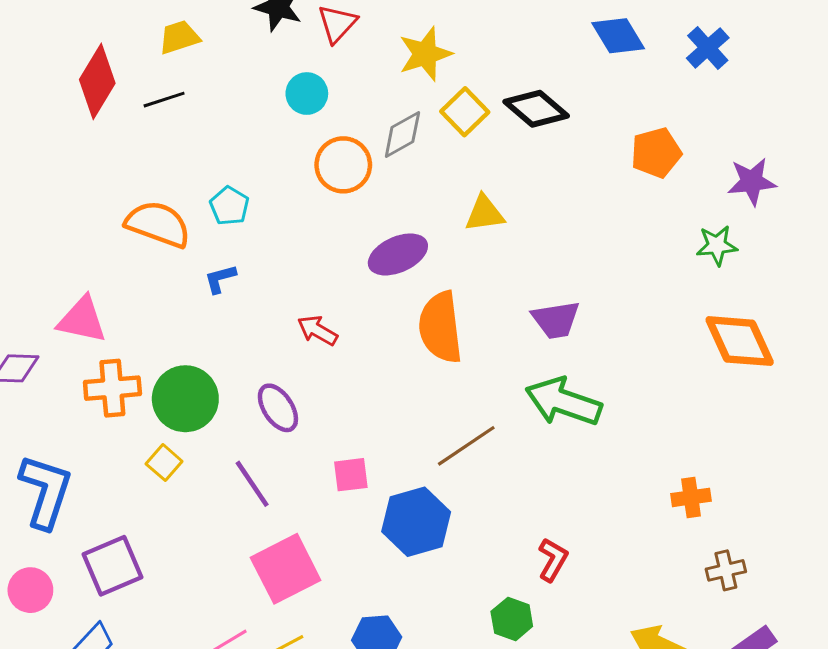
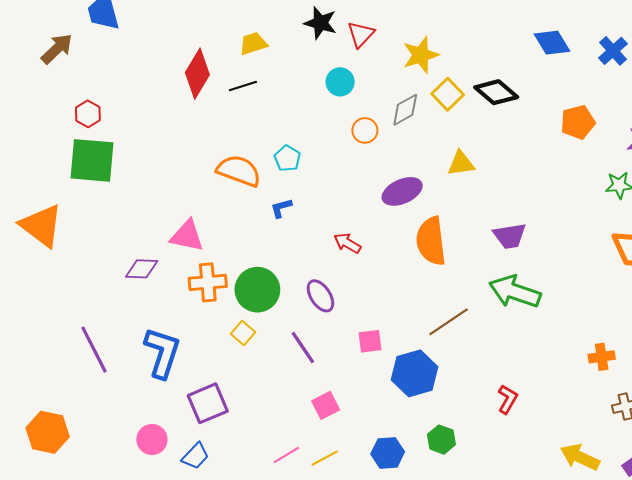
orange circle: (343, 165) -> (365, 130), size x0.7
pink square: (286, 569) -> (326, 405), size x0.6
pink circle: (30, 590) -> (152, 440), moved
green hexagon: (512, 619) -> (441, 440), moved

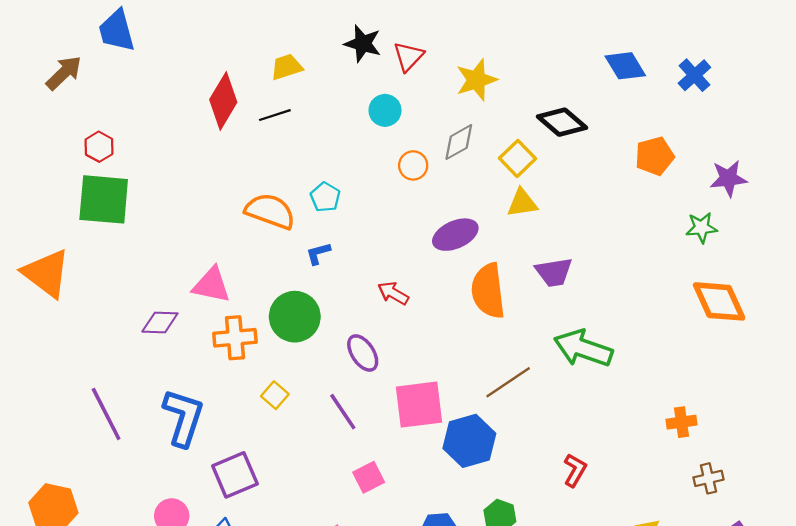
yellow square: (448, 94) -> (517, 158), moved
purple trapezoid: (510, 236) -> (554, 272), moved
green circle: (257, 290) -> (295, 317), moved
pink square: (370, 341) -> (419, 405), size x1.8

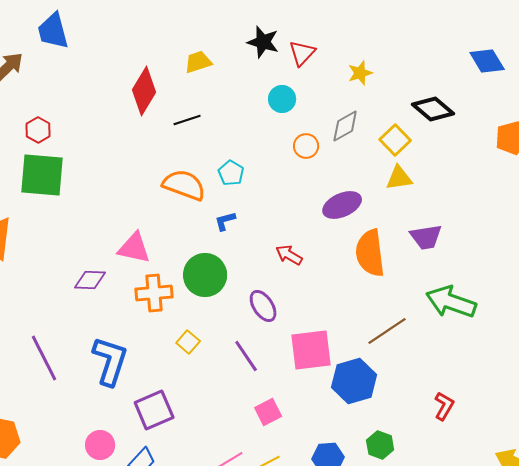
yellow star: (476, 80) -> (360, 73), size x0.7
black line: (275, 115) -> (187, 120), moved

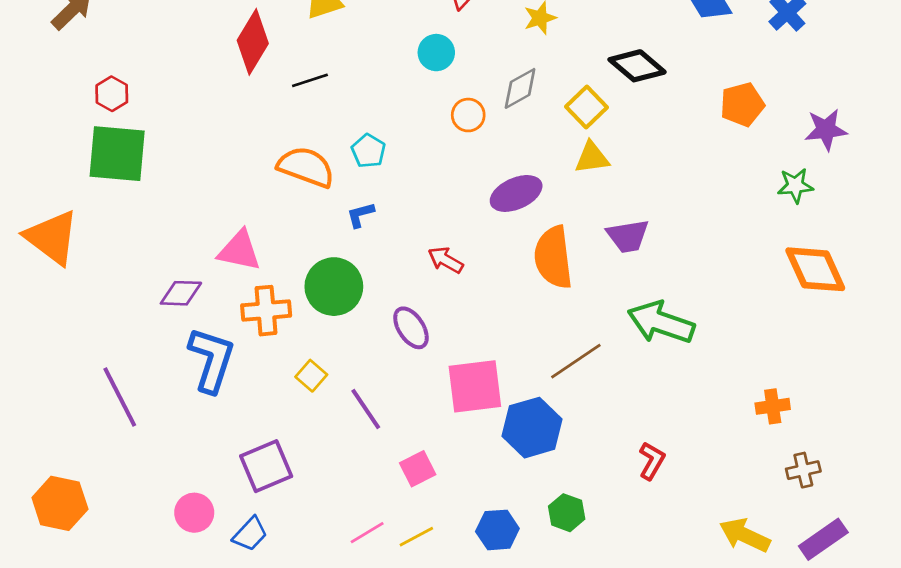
purple line: (246, 356) -> (366, 409), moved
blue L-shape: (110, 361) -> (212, 360), moved

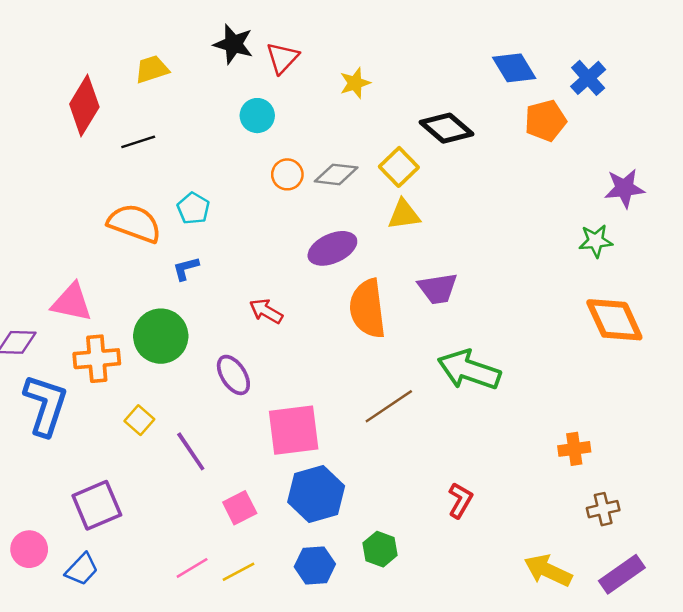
gray diamond: (520, 88) -> (336, 174), moved, turned 36
orange pentagon: (742, 104) -> (545, 121), moved
blue hexagon: (532, 428) -> (316, 494), moved

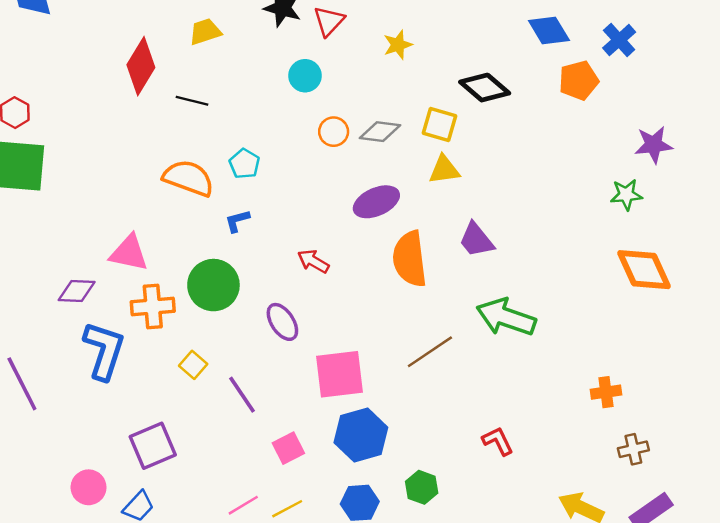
black line: (138, 142) -> (192, 101), turned 32
yellow square: (399, 167) -> (439, 124), turned -30
purple trapezoid: (438, 288) -> (476, 240), turned 60
red L-shape: (460, 500) -> (498, 441), turned -56

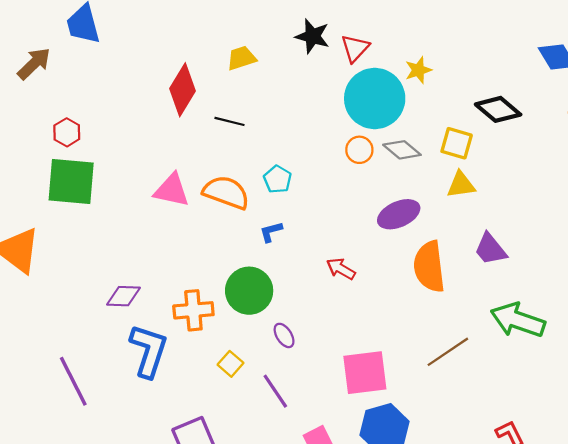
cyan circle: (305, 76) -> (375, 98), moved, size x2.0
gray diamond: (380, 132) -> (402, 150), turned 33
pink triangle: (129, 253) -> (172, 190), moved
purple ellipse: (282, 322) -> (284, 335), moved, size x0.7

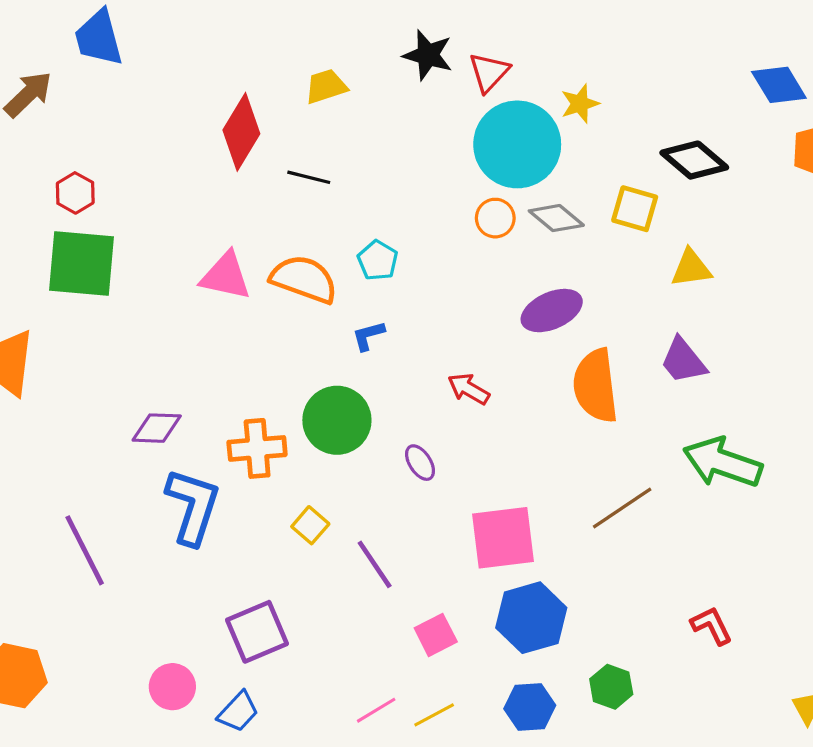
yellow triangle: (461, 185) -> (691, 268), moved
purple ellipse: (284, 335) -> (420, 463), moved

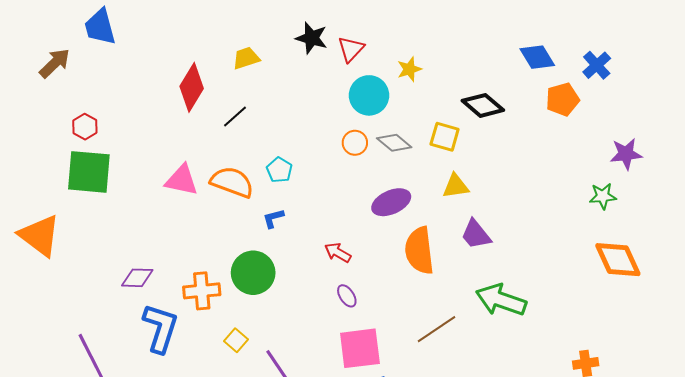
cyan circle: (517, 144) -> (369, 95), size x0.7
black line: (309, 177) -> (235, 117), turned -56
yellow triangle: (691, 268) -> (456, 186), moved
purple ellipse: (420, 463) -> (347, 296), moved

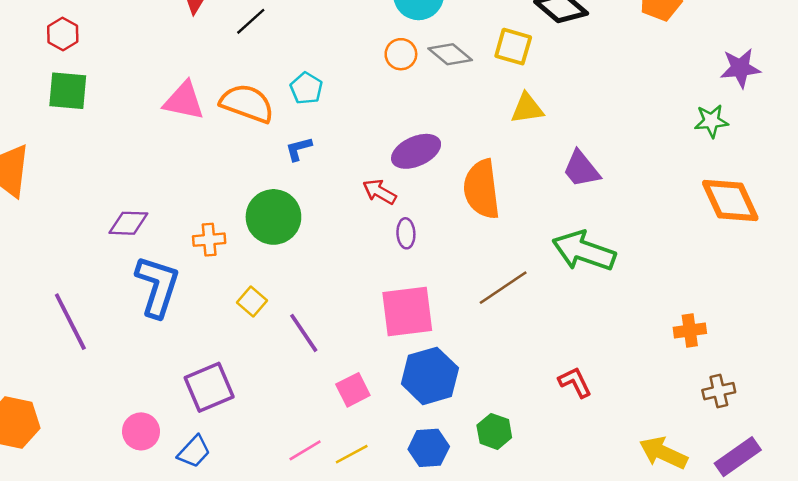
green square: (89, 172) -> (68, 91), size x0.7
purple ellipse: (391, 202) -> (416, 151), moved
purple trapezoid: (476, 234) -> (581, 169), moved
orange cross: (202, 291) -> (209, 240), size x0.7
purple ellipse: (347, 296) -> (406, 233), moved, turned 30

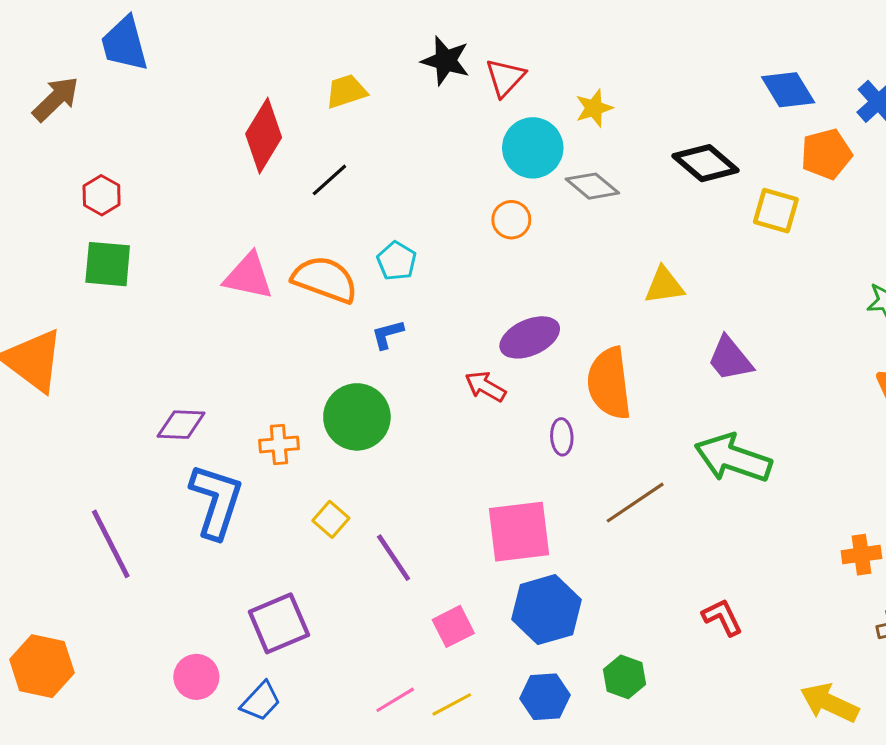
yellow square: (513, 47) -> (776, 211), moved
gray diamond: (450, 54) -> (592, 186), moved
purple ellipse: (406, 233) -> (562, 437), moved

